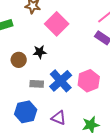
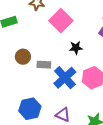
black star: (40, 52) -> (76, 48), moved
gray rectangle: (37, 84) -> (44, 65), moved

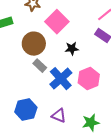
brown circle: (23, 57) -> (34, 44), moved, size x1.5
gray rectangle: (44, 65) -> (40, 66), turned 40

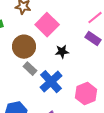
pink hexagon: (89, 79) -> (86, 94), moved

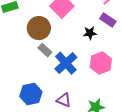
black star: (62, 52) -> (90, 33), moved
pink hexagon: (86, 94) -> (101, 63), moved

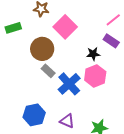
pink hexagon: (101, 63) -> (95, 76), moved

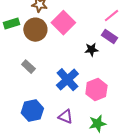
brown circle: (42, 49) -> (35, 30), moved
gray rectangle: (48, 71) -> (28, 67), moved
pink hexagon: (95, 76) -> (96, 90), moved

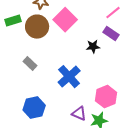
pink hexagon: (96, 90) -> (106, 97), moved
purple triangle: (65, 117) -> (79, 114), moved

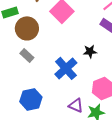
brown circle: (37, 27) -> (27, 28), moved
black star: (93, 47) -> (90, 51), moved

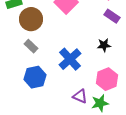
black star: (90, 51) -> (104, 45), moved
blue hexagon: (31, 99) -> (35, 77), moved

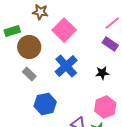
blue cross: (70, 59) -> (66, 66), moved
blue hexagon: (35, 77) -> (45, 104), moved

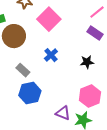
blue cross: (66, 66) -> (51, 55), size x0.6
gray rectangle: (29, 74) -> (23, 70), moved

